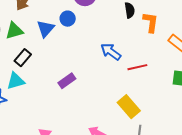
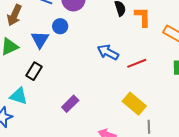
black rectangle: (23, 58) -> (34, 71), moved
cyan triangle: (16, 81) -> (19, 96), turned 42
purple rectangle: (67, 81) -> (70, 104), moved

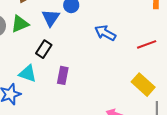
blue arrow: (108, 52) -> (105, 33), moved
purple rectangle: (70, 104) -> (63, 75), moved, turned -36

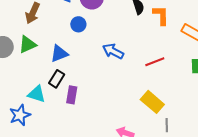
blue triangle: (51, 18) -> (59, 54), moved, turned 36
black rectangle: (44, 49) -> (57, 79), moved

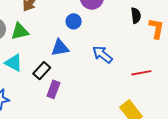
blue triangle: (59, 54) -> (60, 48), moved
cyan triangle: (37, 94) -> (14, 63), moved

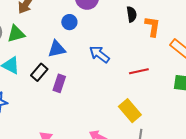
purple rectangle: (53, 89) -> (59, 83), moved

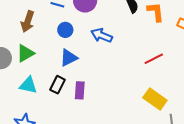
blue circle: (69, 22) -> (65, 30), moved
blue arrow: (99, 54) -> (102, 35), moved

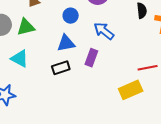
black rectangle: (58, 85) -> (61, 68), moved, turned 30
purple rectangle: (80, 90) -> (91, 58), moved
yellow rectangle: (155, 99) -> (131, 90), moved, turned -75

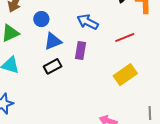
blue circle: (71, 16) -> (41, 19), moved
red line: (148, 68) -> (125, 38), moved

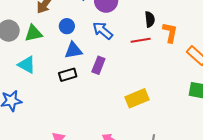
blue arrow: (88, 22) -> (103, 31), moved
red line: (125, 38) -> (141, 40), moved

